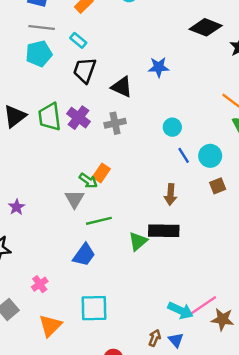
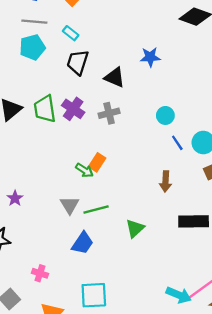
gray triangle: (74, 199) -> (70, 205), moved
black rectangle: (164, 231) -> (194, 221), moved
pink cross: (40, 284) -> (40, 273), turned -35

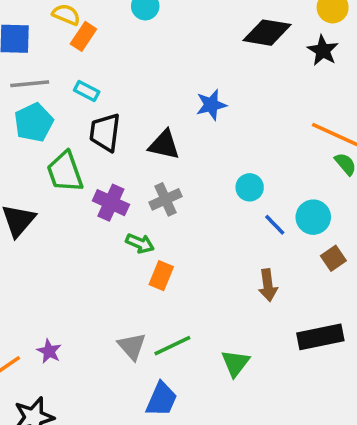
green trapezoid: (45, 109) -> (65, 172), moved
green arrow: (84, 170) -> (140, 243), moved

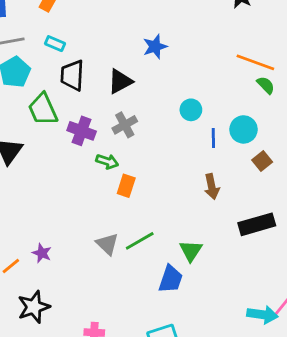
black triangle: (164, 145) -> (120, 81), turned -36
blue line: (275, 225) -> (213, 138), turned 48
blue trapezoid: (162, 399) -> (171, 279), moved

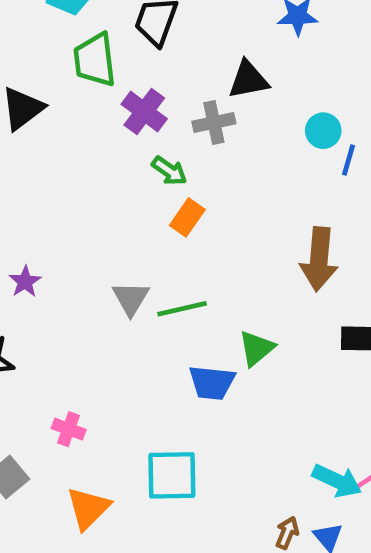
black triangle: (120, 81) -> (248, 80), moved
blue line: (213, 138) -> (349, 160), moved
brown arrow: (212, 187) -> (319, 259), size x1.5
blue trapezoid: (171, 279) -> (212, 383), turned 60

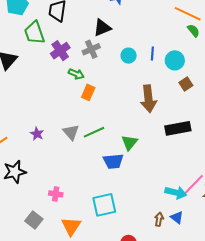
purple cross: (144, 112) -> (60, 51), turned 30
cyan circle: (323, 131) -> (129, 56), moved
purple star: (25, 282) -> (37, 134), moved

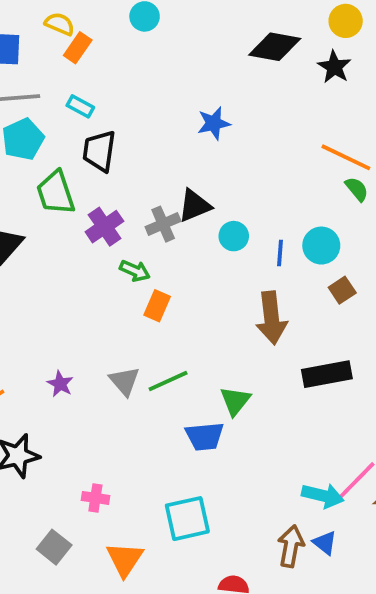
black triangle: (102, 28) -> (195, 206), moved
blue line: (152, 53) -> (280, 253), moved
brown arrow: (159, 219) -> (291, 546), size x1.5

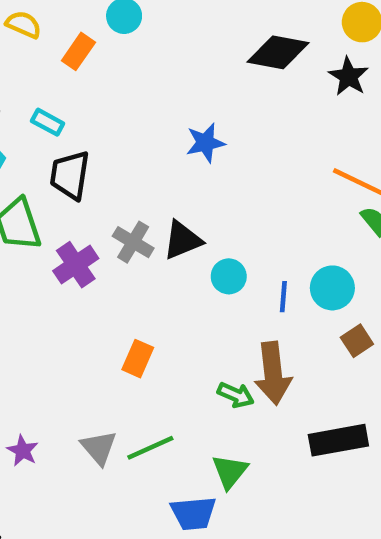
orange rectangle: (78, 48) -> (78, 51), moved
gray cross: (163, 224) -> (133, 242), moved, turned -36
green arrow: (135, 271) -> (236, 395), moved

